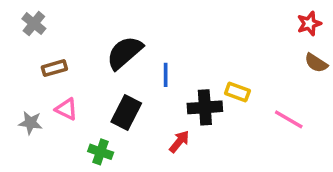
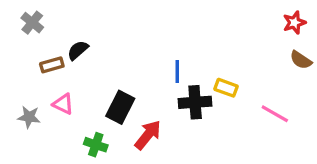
black semicircle: (125, 53) -> (78, 50), moved, size x0.6
blue line: (166, 75) -> (177, 71), moved
red arrow: (179, 142) -> (148, 135), moved, size x1.4

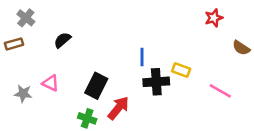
red star: (294, 23) -> (214, 18), moved
brown rectangle: (52, 65) -> (14, 44), moved
green cross: (96, 145) -> (87, 118), moved

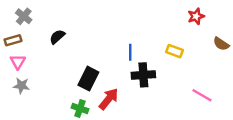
yellow rectangle: (181, 70) -> (174, 51), moved
pink triangle: (51, 83) -> (18, 62), moved, turned 35
pink line: (220, 91) -> (202, 95), moved

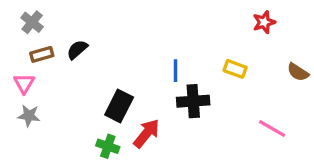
brown rectangle: (13, 40) -> (42, 54), moved
brown semicircle: (221, 44) -> (298, 72), moved

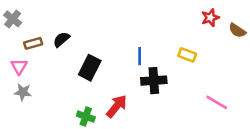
gray cross: (32, 22) -> (13, 19), moved
brown semicircle: (298, 72) -> (237, 30), moved
black rectangle: (119, 106) -> (90, 68), moved

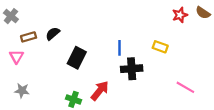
brown semicircle: (237, 30) -> (203, 13), moved
gray star: (23, 92) -> (22, 91), moved

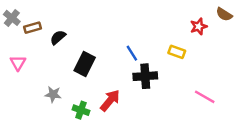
red star: (180, 15) -> (199, 26), moved
brown rectangle: (29, 37) -> (32, 28), moved
blue line: (120, 48) -> (132, 53), turned -32
gray star: (22, 91) -> (53, 94), moved

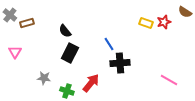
black semicircle: (58, 37) -> (65, 31), moved, turned -88
yellow rectangle: (177, 52) -> (146, 23), moved

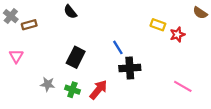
red star: (164, 22) -> (177, 34), moved
black semicircle: (65, 31) -> (70, 12), moved
green cross: (67, 91) -> (72, 90), moved

